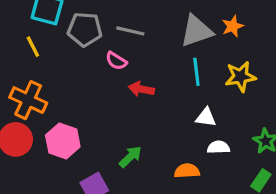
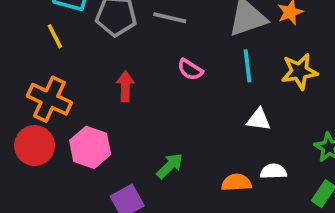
pink semicircle: (116, 61) -> (190, 70), moved
red arrow: (141, 89) -> (125, 86), moved, turned 80
white semicircle: (218, 147) -> (273, 171), moved

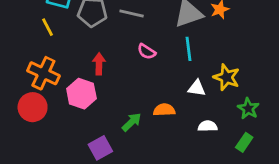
yellow star: (299, 71) -> (227, 77), moved, turned 30
pink hexagon: (90, 147) -> (81, 94), moved
orange semicircle: (236, 183) -> (164, 110), moved

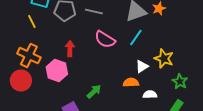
cyan line: (189, 49) -> (136, 38), turned 42
pink semicircle: (147, 52) -> (105, 40), size x1.5
white triangle: (197, 88) -> (142, 66), turned -40
orange semicircle: (164, 110) -> (131, 82), moved

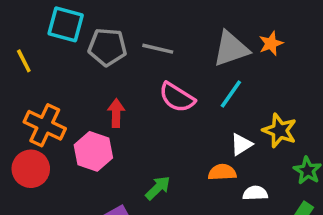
yellow line: (32, 22) -> (24, 61), moved

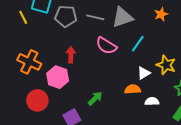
gray triangle: (231, 49) -> (123, 17), moved
yellow line: (24, 61) -> (23, 17), moved
red circle: (31, 169) -> (37, 100), moved

